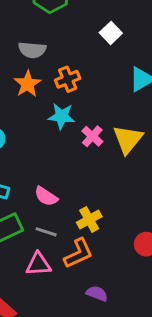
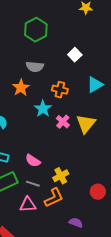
gray semicircle: (32, 50) -> (35, 67), moved
orange cross: (68, 79) -> (60, 90), moved, turned 35
cyan star: (61, 116) -> (43, 109), turned 30
purple semicircle: (97, 293) -> (76, 223), moved

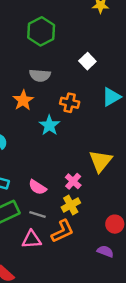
pink cross: (63, 122) -> (73, 181), moved
yellow triangle: (86, 124) -> (101, 161), moved
purple semicircle: (76, 223) -> (105, 251), moved

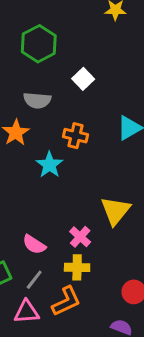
white square: (87, 61) -> (83, 79), moved
yellow cross: (71, 205) -> (77, 267), turned 30
gray line: (37, 215) -> (34, 280), turned -70

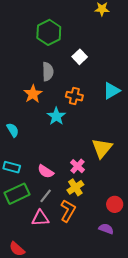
gray semicircle: (37, 100) -> (48, 72), turned -96
yellow cross: (77, 267) -> (75, 187), turned -35
orange L-shape: (66, 301) -> (68, 211), turned -35

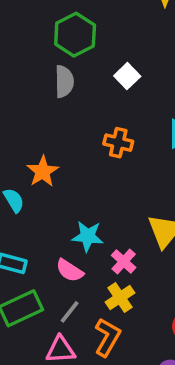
gray semicircle: (48, 72) -> (64, 81), moved
orange star: (33, 94) -> (43, 171), moved
cyan star: (56, 116) -> (88, 236), moved, turned -30

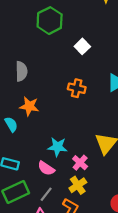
gray semicircle: (64, 81) -> (21, 71), moved
orange star: (43, 171) -> (29, 106), turned -30

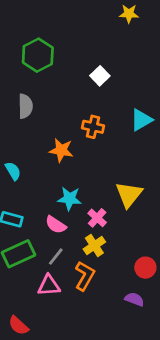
green hexagon: (50, 21) -> (38, 55), moved
orange star: (29, 106) -> (61, 150), moved

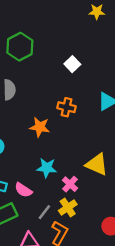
yellow triangle: (129, 194) -> (97, 164), turned -45
pink semicircle: (56, 225) -> (23, 190), moved
gray line: (56, 257) -> (44, 212), moved

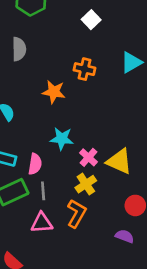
yellow triangle: (97, 164) -> (119, 161), moved
pink semicircle: (23, 190) -> (35, 164), turned -114
gray line: (44, 212) -> (43, 191), moved, turned -42

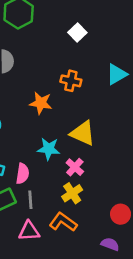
yellow triangle: (119, 161) -> (83, 133), moved
orange L-shape: (76, 213) -> (63, 222), turned -84

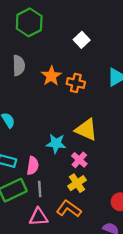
orange star: (41, 103) -> (51, 76), moved, turned 30

